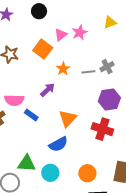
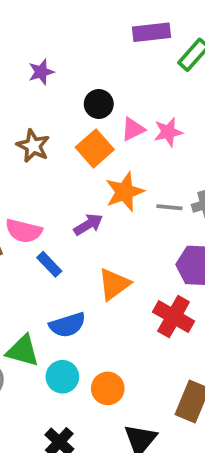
black circle: (39, 11) -> (99, 104), moved
orange star: (63, 69) -> (125, 192), size x1.5
blue semicircle: (58, 144) -> (67, 325), moved
orange circle: (87, 173) -> (108, 388), moved

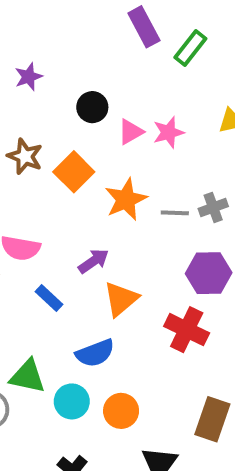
purple rectangle: (151, 32) -> (144, 27), turned 72
orange square: (95, 148) -> (74, 172), moved
purple arrow: (88, 225) -> (94, 261), moved
blue rectangle: (49, 264) -> (49, 298), moved
blue semicircle: (67, 325) -> (95, 353), moved

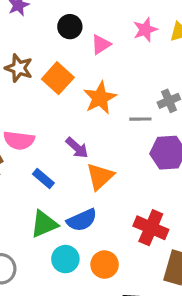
pink star: (168, 132) -> (145, 30), moved
gray line: (175, 213) -> (140, 119), moved
purple arrow: (94, 261) -> (77, 148), turned 80
red cross: (187, 330) -> (151, 228), moved
green triangle: (28, 376) -> (44, 224), moved, turned -32

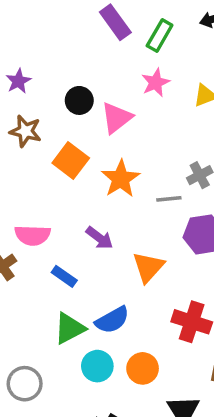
pink star: (145, 30) -> (156, 83), moved
pink triangle: (101, 45) -> (116, 118), size x1.4
brown star: (19, 68) -> (25, 131), moved
orange triangle: (100, 176) -> (148, 267), moved

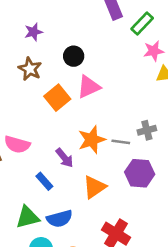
pink star: (156, 83) -> (154, 51), moved
pink triangle: (116, 118) -> (89, 87), moved
orange star: (121, 179) -> (92, 140), moved
blue rectangle: (64, 276) -> (44, 181), moved

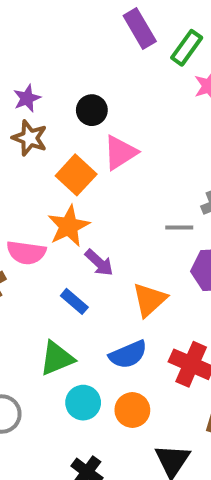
purple star: (33, 32) -> (27, 98), moved
orange star: (92, 140) -> (69, 226), moved
blue semicircle: (60, 219) -> (128, 354), moved

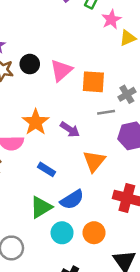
black circle: (92, 110) -> (30, 64), moved
orange square: (76, 175) -> (93, 82), moved, turned -30
purple arrow: (99, 263) -> (70, 129), moved
blue semicircle: (128, 354) -> (72, 200), moved

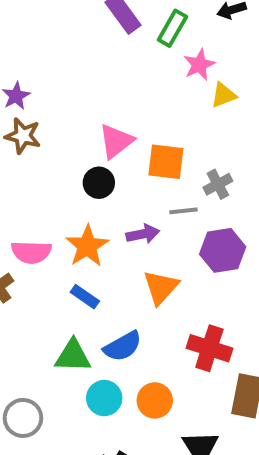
black circle: (30, 64) -> (99, 183), moved
orange star: (36, 122) -> (87, 246), moved
purple arrow: (70, 129) -> (143, 234), moved, turned -48
green triangle: (41, 207) -> (73, 356), turned 30

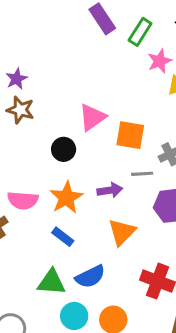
black circle: (99, 183) -> (64, 149), moved

